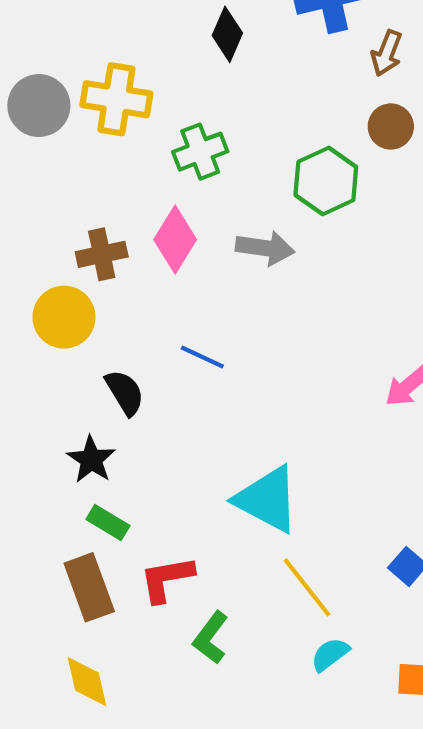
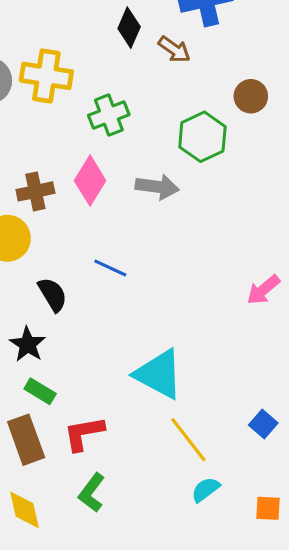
brown arrow: (387, 53) -> (174, 49), moved, turned -76
green L-shape: (211, 638) -> (92, 493), moved

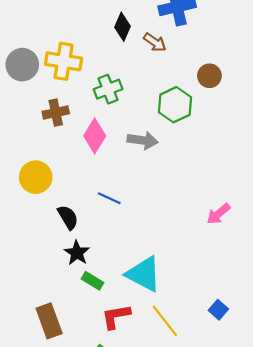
brown cross: (35, 191) -> (56, 113), moved
black star: (28, 344) -> (77, 253), moved
green rectangle: (40, 391) -> (92, 281), moved
red L-shape: (84, 433) -> (116, 316), moved

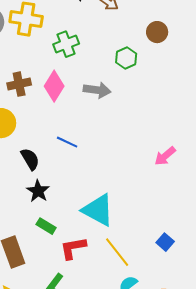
green hexagon: (175, 105) -> (126, 58), size x0.7
brown cross: (56, 113) -> (19, 84), moved
green rectangle: (92, 281) -> (46, 226), moved

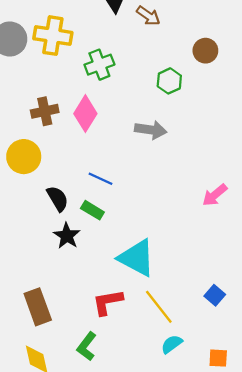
gray arrow: (97, 90) -> (151, 130), moved
green rectangle: (46, 226) -> (92, 210), moved

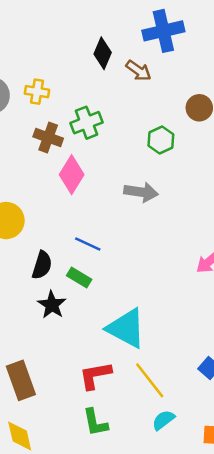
yellow cross: (53, 36) -> (37, 92), size x0.6
brown cross: (45, 111) -> (48, 138), moved, turned 32
black semicircle: (57, 199) -> (42, 265), turned 48
green L-shape: (87, 346) -> (95, 422), moved, turned -48

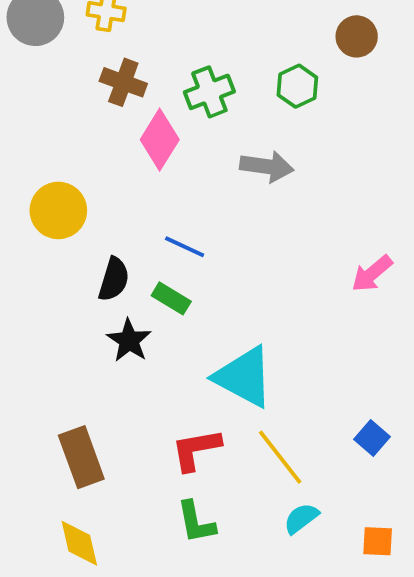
green cross: (87, 123) -> (209, 92), moved

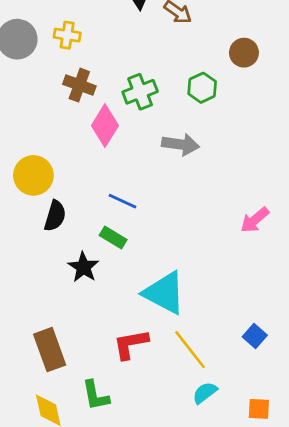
black semicircle: (114, 279) -> (55, 216), moved
green L-shape: (196, 522) -> (96, 395), moved

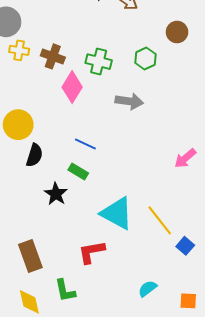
yellow cross: (67, 35) -> (19, 50), moved
green cross: (140, 92) -> (99, 62), turned 35
yellow line: (190, 350) -> (160, 220), moved

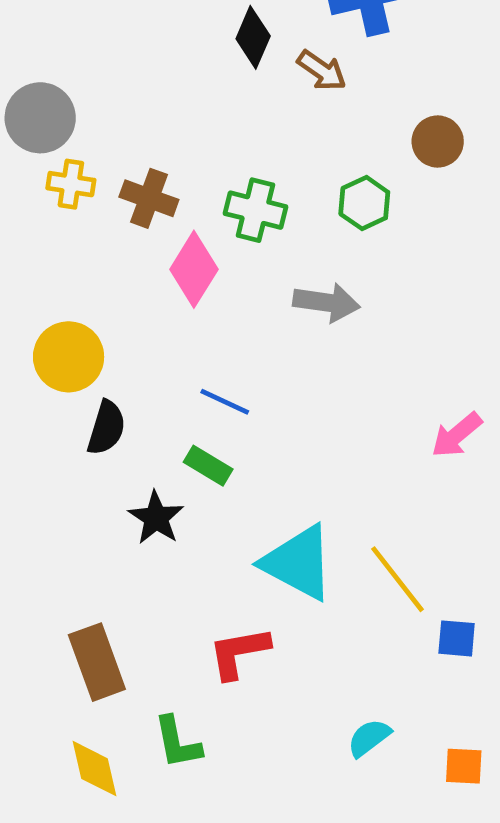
blue square: (185, 246) -> (457, 638), turned -36

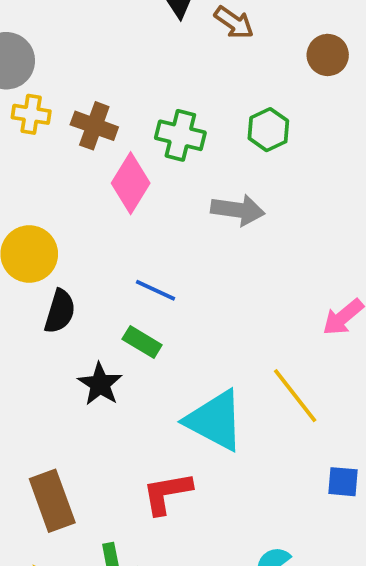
brown circle: (438, 142) -> (328, 55), moved
yellow line: (397, 579) -> (295, 396), moved

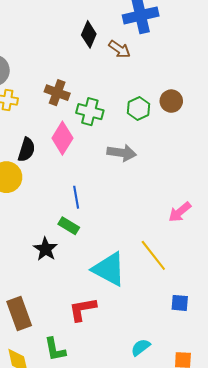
brown circle: (328, 55) -> (171, 101), moved
brown cross: (94, 126) -> (57, 93), moved
blue line: (156, 290) -> (76, 197), turned 55
black semicircle: (60, 311) -> (26, 150), moved

